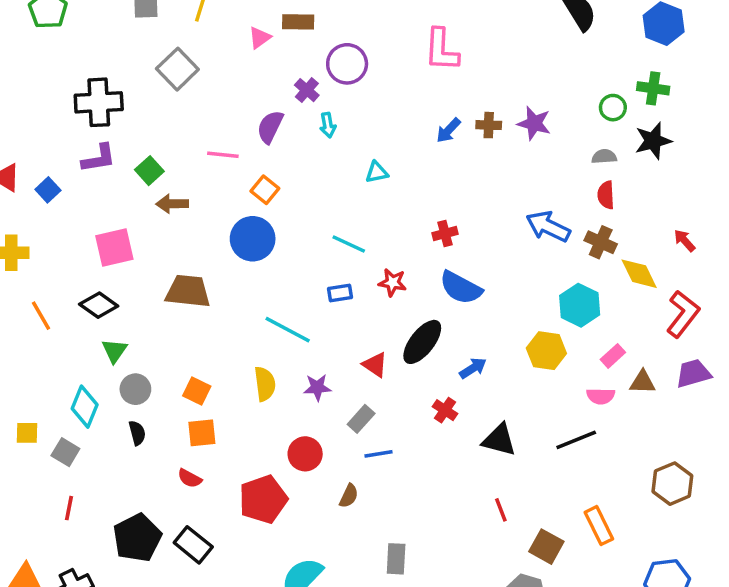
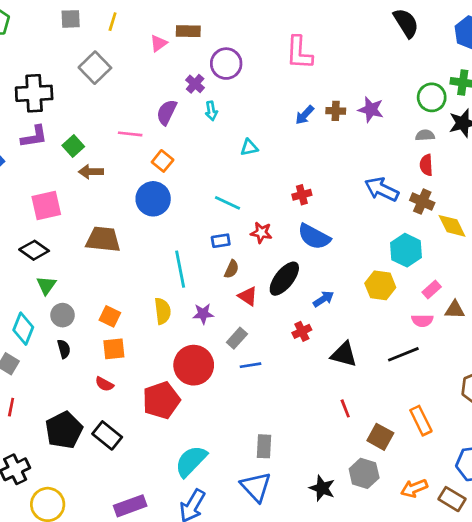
green circle: (613, 108) -> (432, 97), size x1.4
cyan line: (288, 330) -> (180, 269), turned 51
red cross: (445, 410) -> (302, 331), turned 30
red circle: (305, 454) -> (194, 365), size x1.5
brown semicircle: (349, 496) -> (232, 269), moved

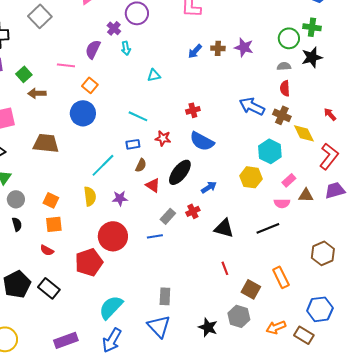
cyan line: (180, 269) -> (103, 165), turned 56
gray rectangle: (237, 338) -> (168, 216), moved

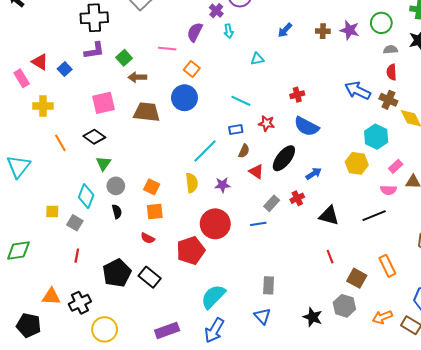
green circle: (289, 38) -> (381, 23), moved
blue arrow: (195, 51) -> (285, 30), moved
brown trapezoid: (46, 143) -> (147, 112), moved
blue triangle: (159, 326) -> (262, 316), size x0.7

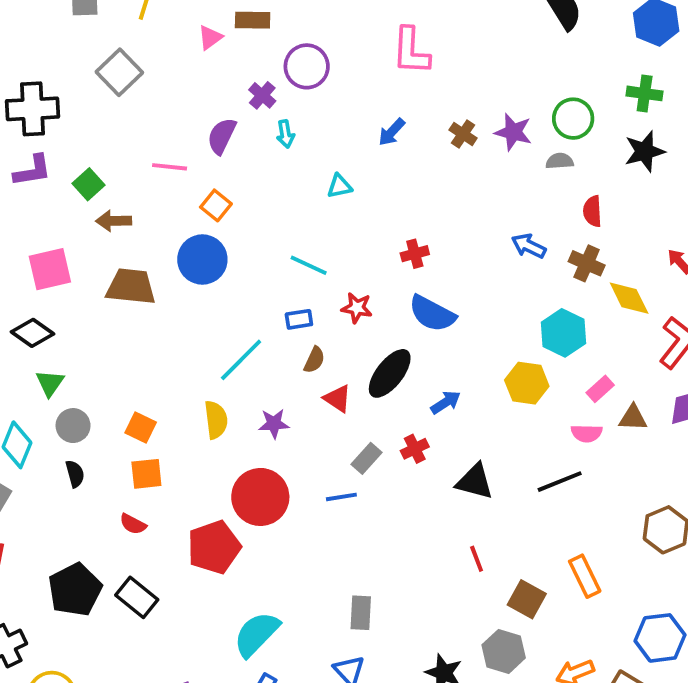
brown cross: (323, 31) -> (463, 134), turned 32
gray semicircle: (391, 50) -> (560, 161), moved
blue arrow: (358, 91) -> (529, 246), size x0.7

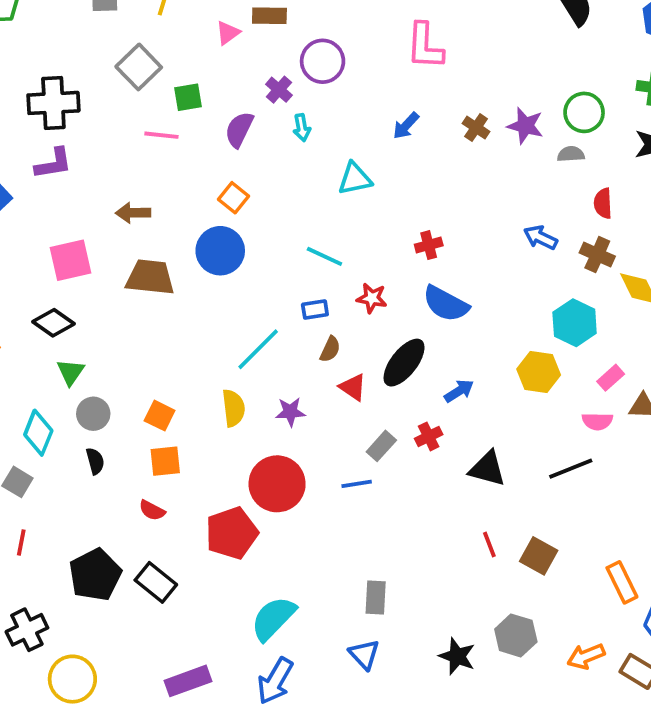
pink line: (170, 167) -> (161, 135), moved
green square: (88, 184) -> (188, 97), moved, turned 32
cyan triangle: (339, 186) -> (355, 179), size x1.4
orange rectangle: (585, 576) -> (622, 582), moved
brown square: (527, 599) -> (539, 556), moved

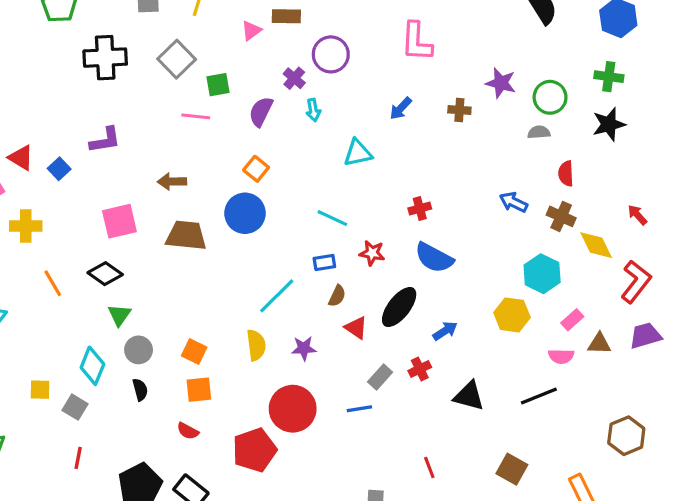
black cross: (53, 103) -> (105, 58), moved
purple star: (525, 126) -> (501, 83), moved
brown cross: (476, 128) -> (459, 110), turned -30
red line: (489, 544) -> (429, 467), moved

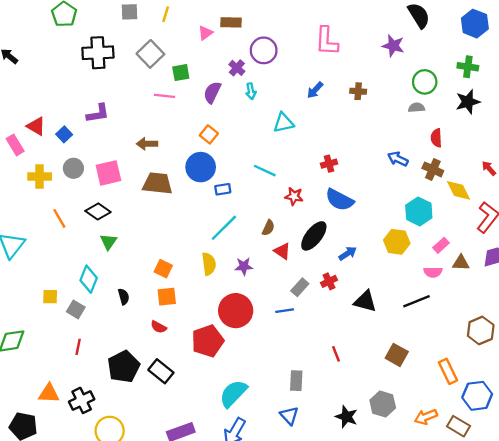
purple star: (501, 83) -> (393, 46), moved
blue rectangle: (324, 263) -> (223, 189), moved
gray circle: (139, 350) -> (73, 168), moved

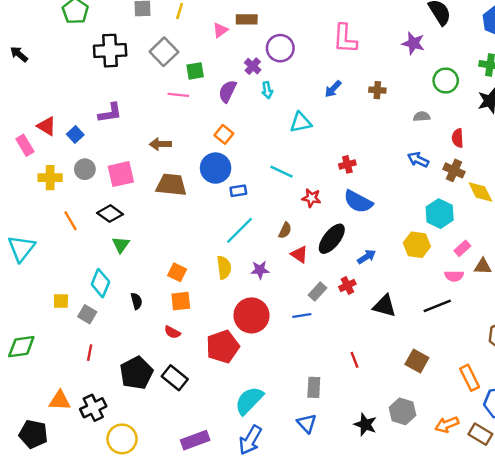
gray semicircle: (417, 108) -> (422, 116), moved

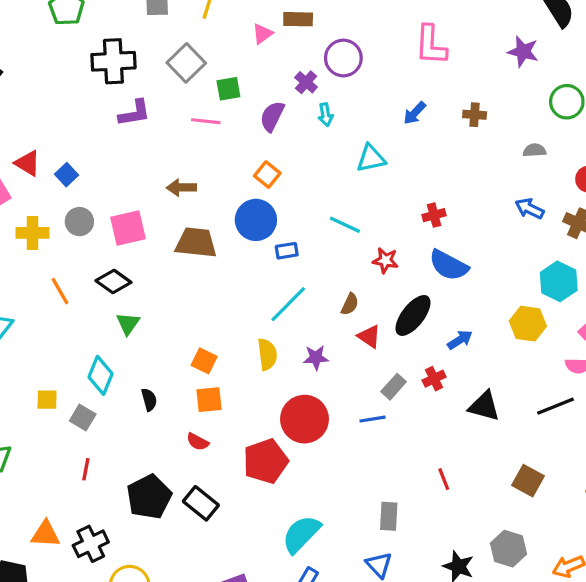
purple L-shape: (110, 113) -> (134, 113), moved

